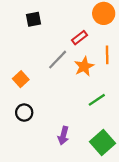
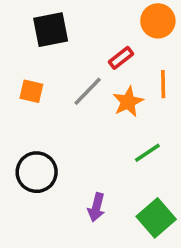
black square: (33, 19) -> (51, 30), size x1.5
orange square: (21, 79) -> (31, 91), moved, turned -35
black circle: (24, 113) -> (37, 172), size x1.5

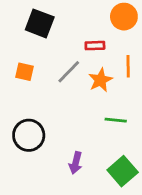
black square: (51, 30) -> (40, 23), turned 32
red rectangle: (121, 58) -> (95, 46), turned 36
green line: (147, 153) -> (116, 120), turned 40

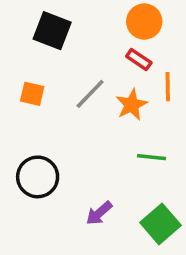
orange circle: (124, 17) -> (144, 22), moved
red rectangle: (95, 46) -> (139, 59), moved, turned 36
purple arrow: (76, 163) -> (99, 213), turned 35

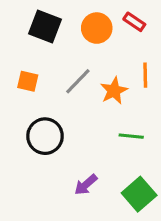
orange circle: (144, 22) -> (97, 28), moved
red rectangle: (139, 59) -> (134, 22), moved
black circle: (38, 177) -> (45, 136), moved

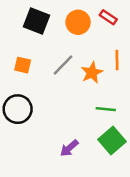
black circle: (45, 136) -> (18, 109), moved
green square: (139, 194) -> (112, 141), moved

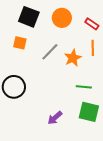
red rectangle: (108, 17) -> (92, 24), moved
orange square: (23, 65) -> (20, 43), moved
green square: (112, 141) -> (89, 112), turned -35

